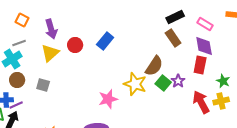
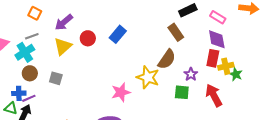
purple arrow: (51, 29) -> (64, 22), turned 66
brown rectangle: (173, 38) -> (176, 32), moved
green square: (163, 83) -> (182, 92), moved, turned -35
yellow cross: (221, 101) -> (226, 66), moved

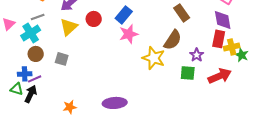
pink star: (121, 92) -> (129, 34), moved
red arrow: (214, 95) -> (220, 76), turned 95

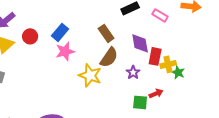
brown rectangle: (182, 13) -> (106, 33), moved
purple diamond: (223, 20) -> (140, 43), moved
green square: (188, 73) -> (140, 102), moved
red arrow: (220, 76) -> (156, 93), size x0.6

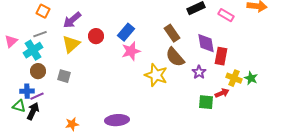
brown semicircle: (109, 57) -> (175, 57), turned 105
yellow cross: (168, 64) -> (234, 78), moved, turned 35
green star: (178, 72) -> (251, 78), moved

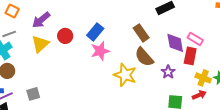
pink rectangle: (226, 15) -> (195, 39), moved
gray square: (64, 76) -> (33, 94), moved, turned -32
red arrow: (222, 93) -> (199, 95), moved

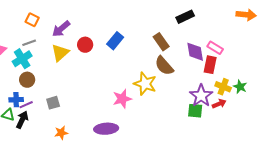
pink star: (100, 51) -> (122, 99), moved
purple star: (168, 72) -> (201, 96), moved, size x1.6

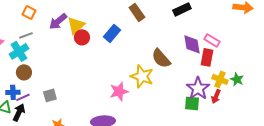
brown rectangle: (161, 42) -> (137, 12), moved
yellow triangle: (60, 53) -> (76, 25), moved
red arrow: (219, 104) -> (216, 96), turned 136

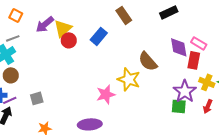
red arrow: (216, 96) -> (208, 106), moved

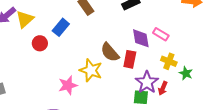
red circle: (69, 40) -> (40, 43), moved
red rectangle: (194, 60) -> (130, 59), moved
yellow cross: (207, 82) -> (169, 61), moved
red arrow: (208, 106) -> (163, 88), moved

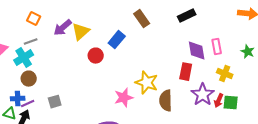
pink rectangle: (161, 34) -> (217, 47), turned 49
brown semicircle: (110, 52) -> (166, 101), moved, turned 40
green star: (186, 73) -> (248, 52), moved
green square: (141, 97) -> (231, 103), moved

